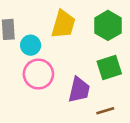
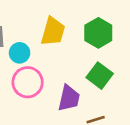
green square: (109, 67) -> (100, 76), turned -35

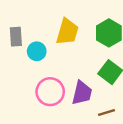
pink circle: (28, 82) -> (50, 92), moved

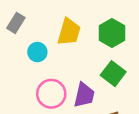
gray rectangle: (16, 37) -> (16, 23), moved, turned 36

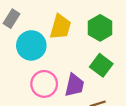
cyan circle: (37, 52) -> (31, 45), size x1.6

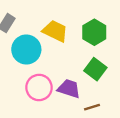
yellow trapezoid: (60, 27) -> (55, 31), turned -80
purple trapezoid: (74, 85) -> (69, 89), turned -85

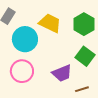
pink circle: (39, 87) -> (22, 71), moved
purple trapezoid: (69, 89) -> (62, 73), turned 140

